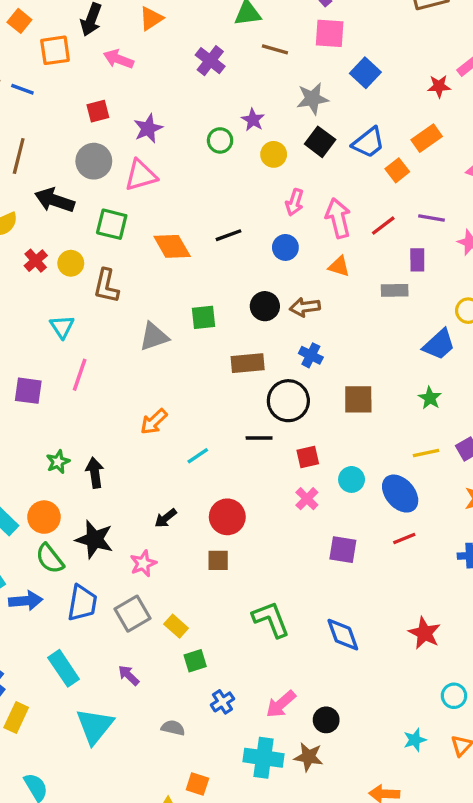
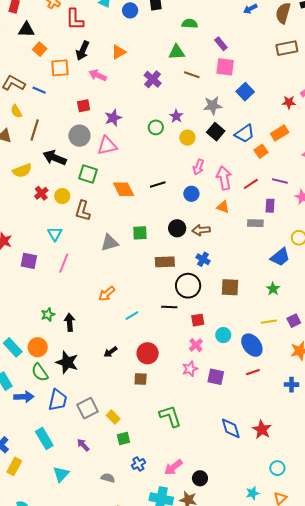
purple square: (28, 391) -> (29, 261), moved
pink star: (143, 563) -> (190, 369), moved
blue diamond: (343, 635) -> (231, 428), moved
cyan triangle: (95, 726) -> (61, 474), size x0.7

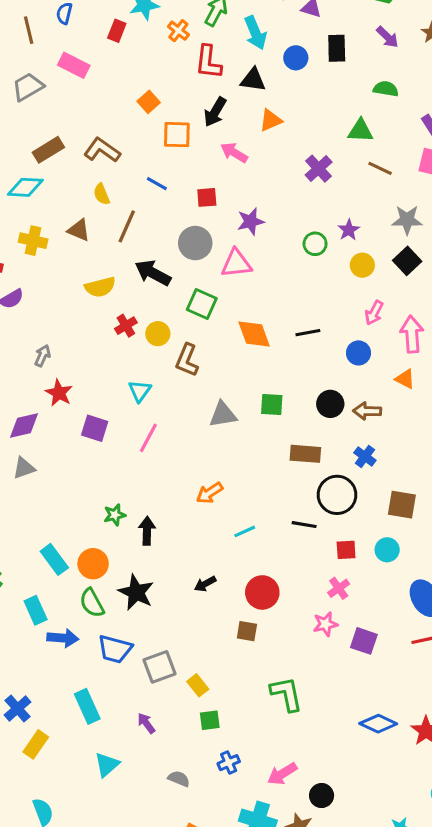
black triangle: (26, 30) -> (253, 80), moved
blue line: (39, 90) -> (157, 184), moved
cyan circle: (223, 335) -> (387, 550), moved
blue trapezoid: (58, 400) -> (115, 649), turned 85
blue diamond: (231, 428) -> (378, 724), turned -55

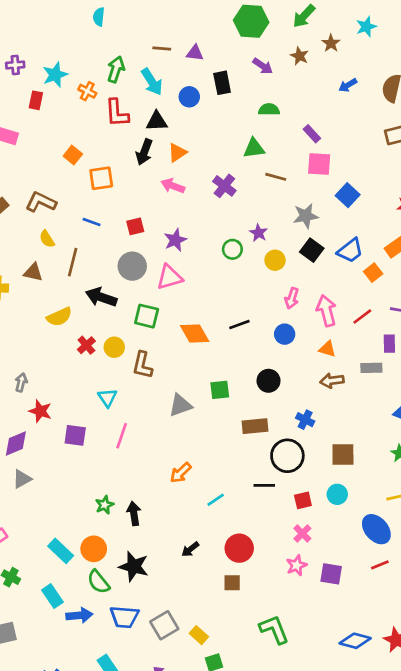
black arrow: (215, 112) -> (144, 152), moved
pink arrow: (234, 153) -> (173, 186), moved
brown arrow: (367, 411) -> (332, 381), moved

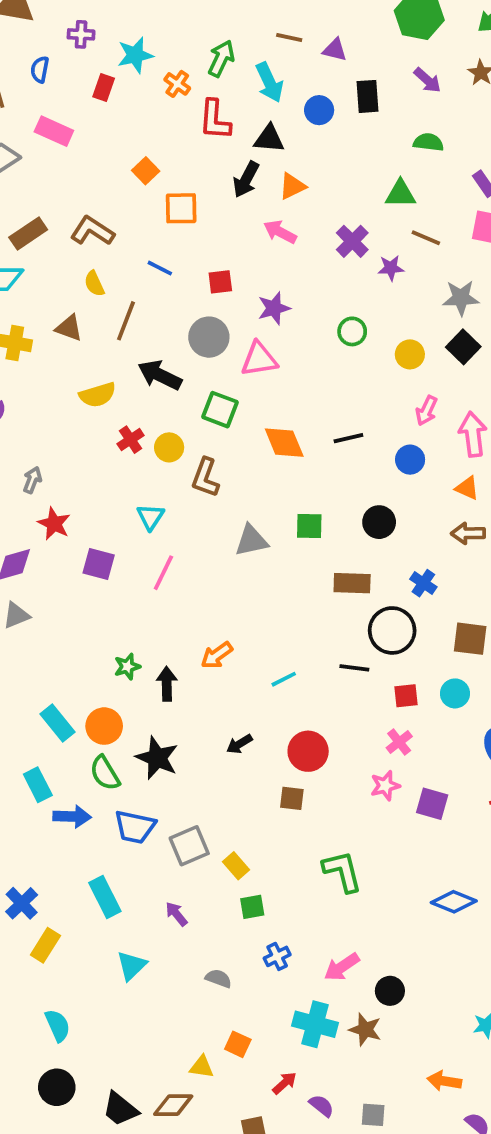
purple star: (259, 233) -> (391, 268), moved, turned 30
orange arrow: (181, 473) -> (217, 655), moved

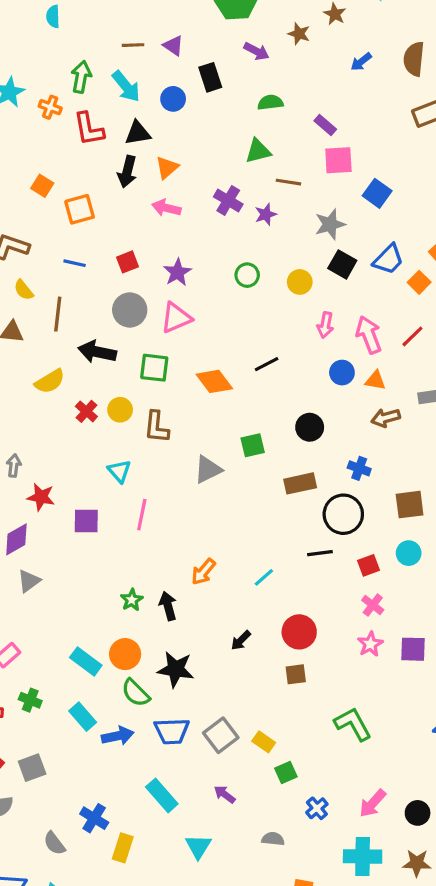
purple triangle: (335, 50) -> (173, 46), turned 35
blue circle: (410, 460) -> (342, 373), moved
brown star: (365, 1030) -> (417, 863), moved

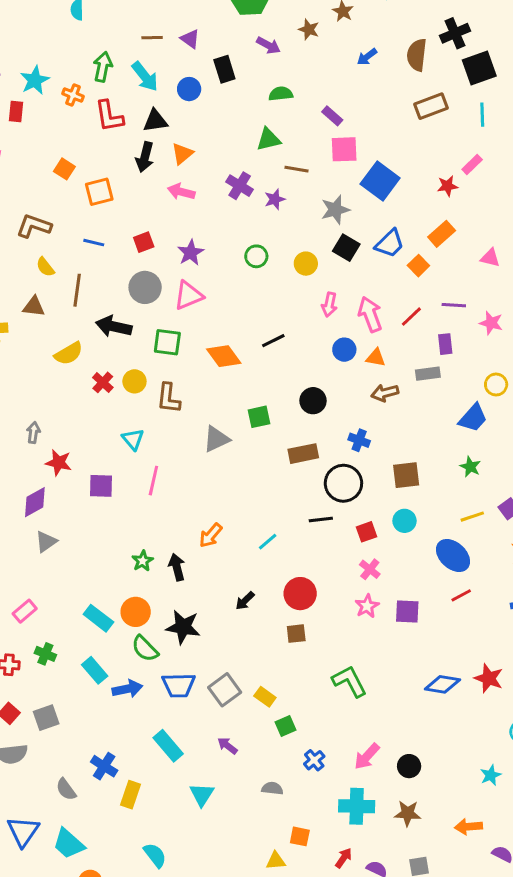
blue square: (377, 193) -> (380, 181), size x1.4

